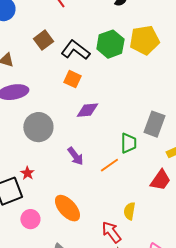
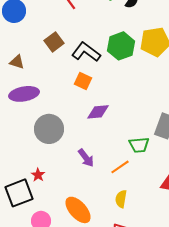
green trapezoid: (128, 143) -> (139, 145), turned 85
yellow semicircle: (129, 211) -> (121, 199), moved

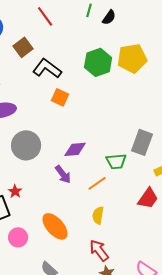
brown square: (54, 42) -> (23, 47), moved
black L-shape: (86, 52) -> (47, 68), moved
purple diamond: (98, 112) -> (75, 149), moved

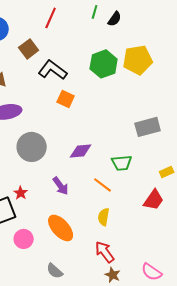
red line: (45, 16) -> (51, 18), turned 60
gray rectangle: (142, 142) -> (148, 127), moved, turned 55
purple arrow: (63, 174) -> (61, 186), moved
orange line: (97, 183) -> (103, 185), turned 72

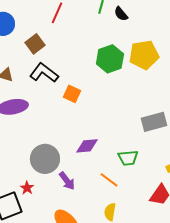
black semicircle: (115, 19) -> (121, 14), turned 105
black L-shape: (53, 70) -> (44, 73), moved
gray circle: (32, 147) -> (45, 159), moved

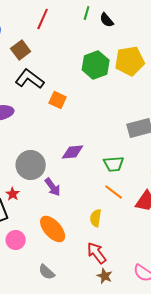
orange line: (109, 180) -> (114, 192), moved

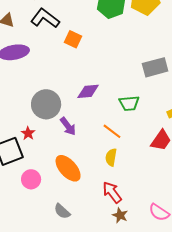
orange line: (114, 192) -> (112, 131), moved

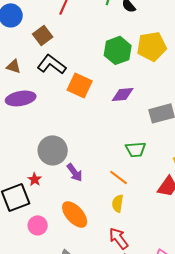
orange square: (73, 39) -> (80, 85), size x1.4
purple diamond: (88, 91) -> (123, 94), moved

